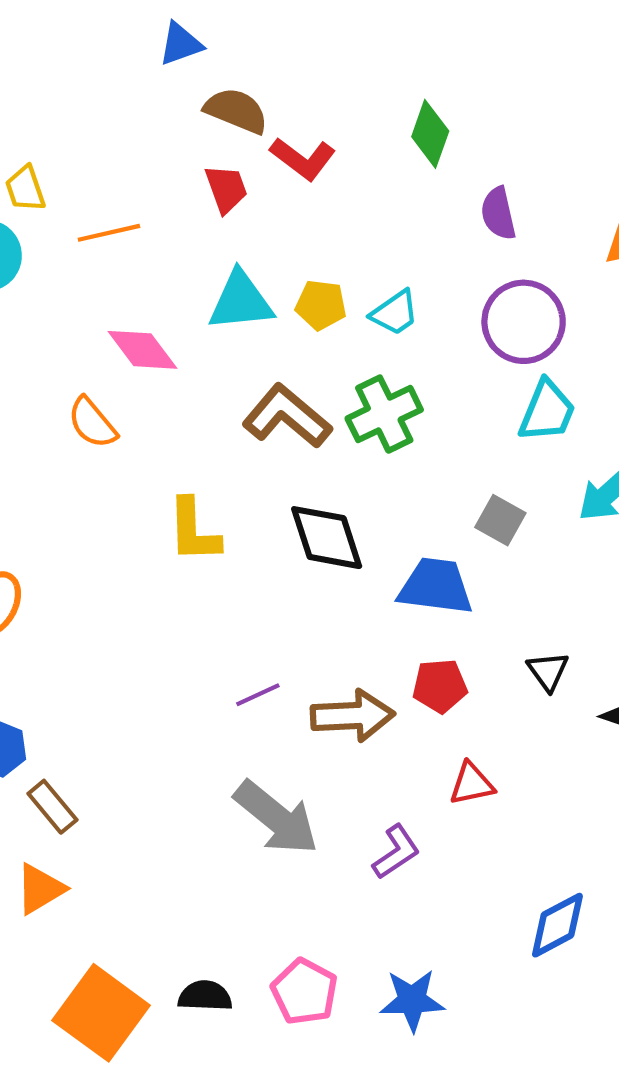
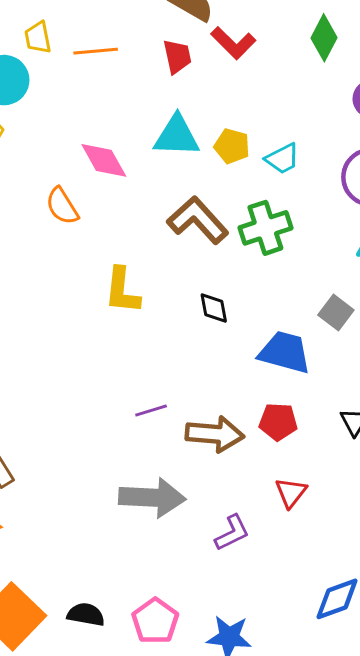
orange line: (109, 233) -> (96, 51), moved
black diamond: (327, 538) -> (214, 308), size x0.6
red triangle: (472, 784) -> (291, 493), turned -48
gray arrow: (276, 818) -> (152, 498), turned -44

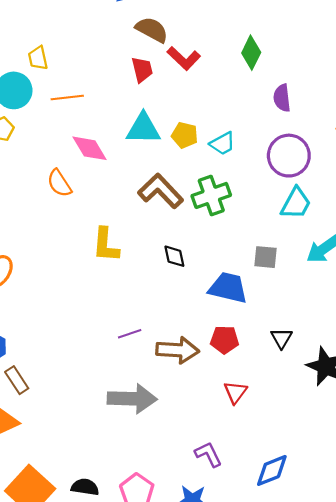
orange line: (96, 51) -> (67, 98), moved
gray square: (336, 312) -> (265, 257), turned -30
purple L-shape: (232, 533) -> (208, 454), moved, turned -88

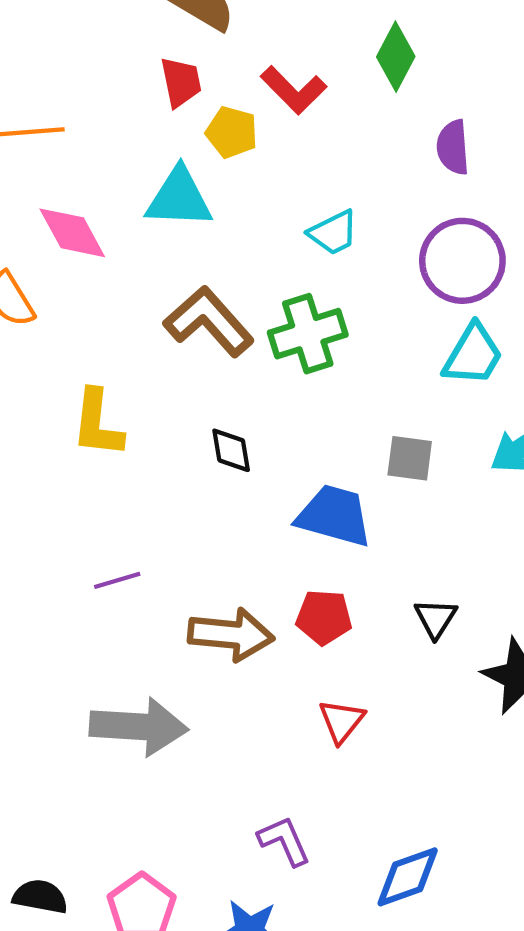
red L-shape: (184, 58) -> (294, 90), moved
yellow pentagon: (185, 135) -> (232, 132), moved
purple line: (130, 334) -> (117, 580), moved

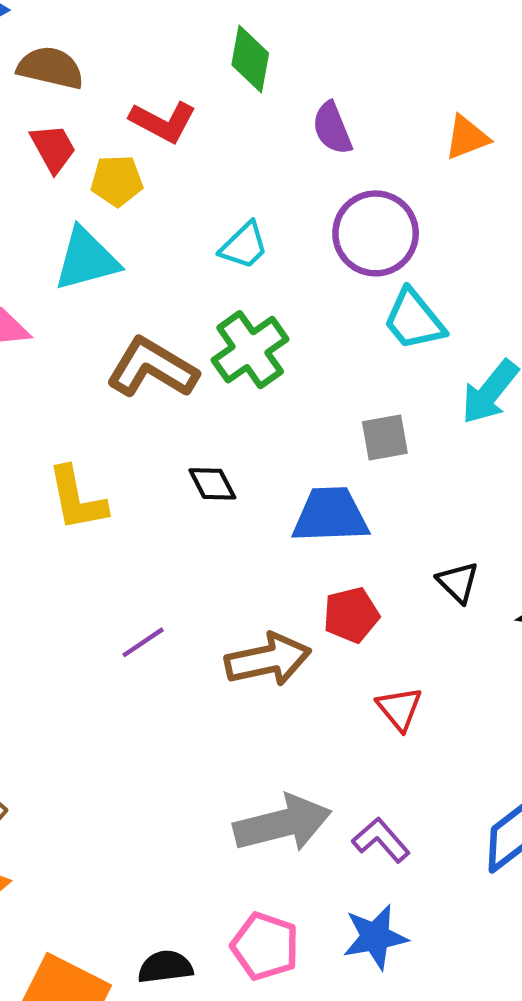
cyan trapezoid: (473, 355) -> (414, 320), turned 128
gray arrow: (139, 727) -> (283, 823), moved

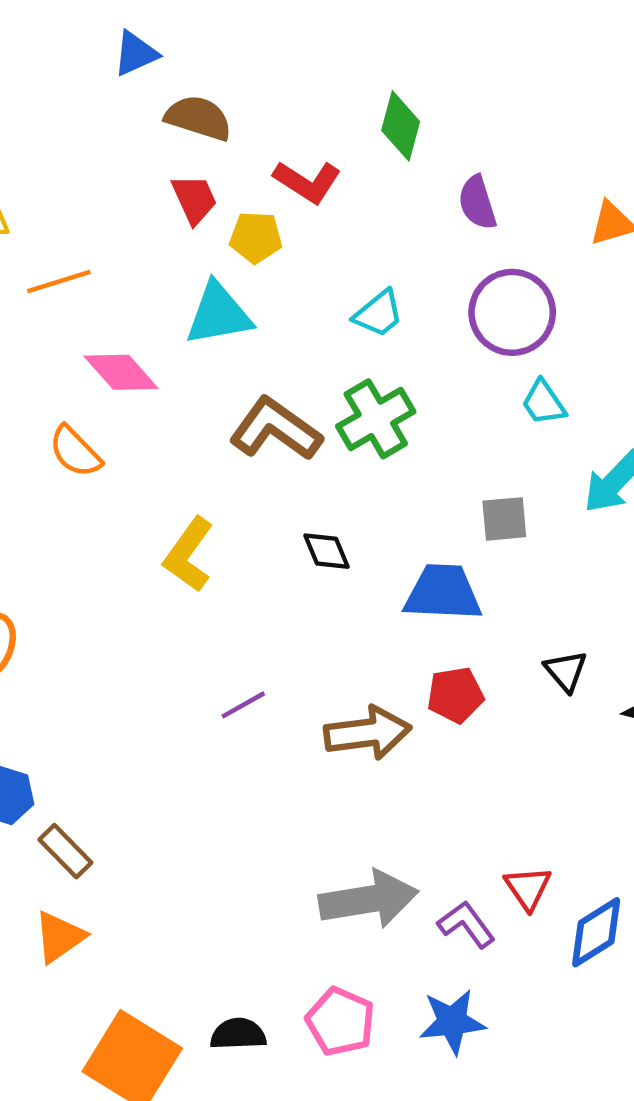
cyan trapezoid: (414, 320) -> (544, 403), size x0.7
yellow L-shape: (77, 499) -> (189, 555), turned 42
red triangle: (399, 709) -> (528, 888), moved

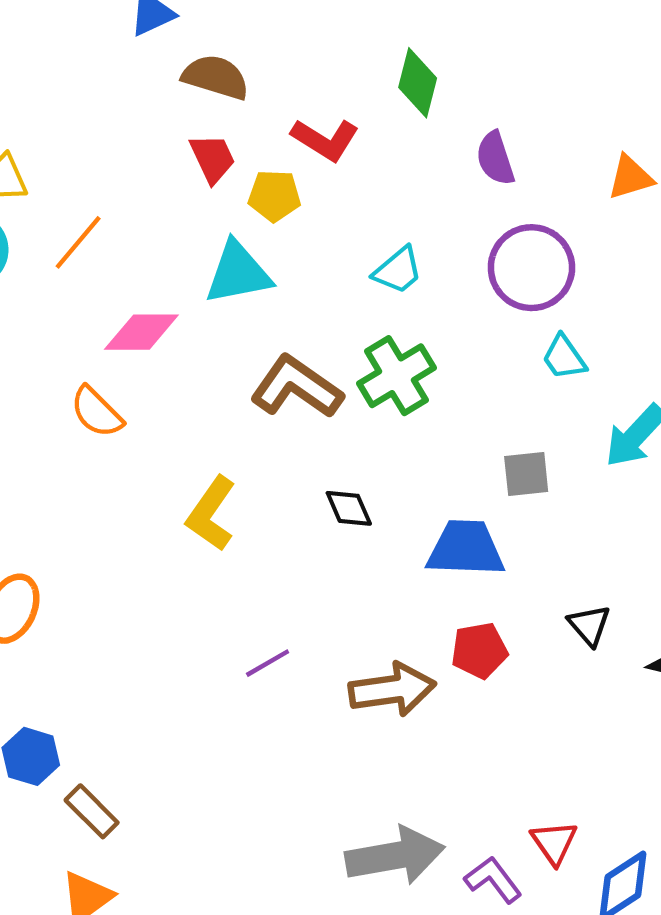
orange line: (59, 282) -> (78, 242), turned -32
pink diamond: (121, 372) -> (141, 332), turned -48

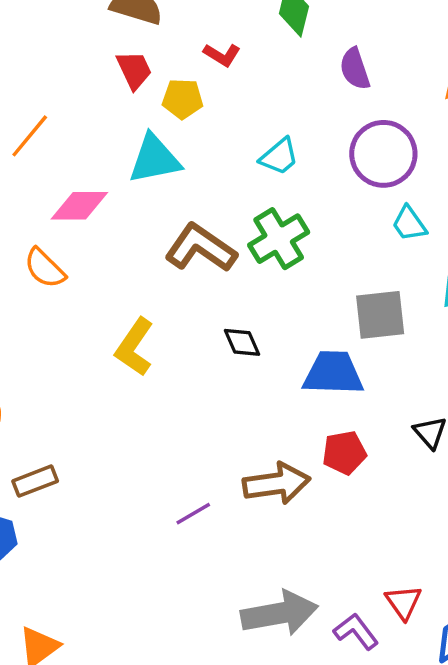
red L-shape: (325, 140) -> (222, 55), size x0.7
gray square: (526, 474) -> (380, 315), size x1.4
purple line: (268, 663) -> (193, 514), moved
brown rectangle: (92, 811) -> (35, 481), moved, turned -66

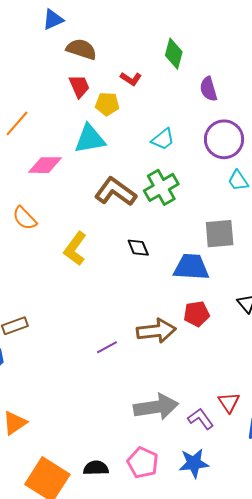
orange semicircle: (45, 268) -> (25, 218), moved

